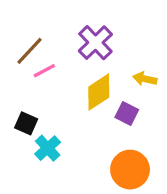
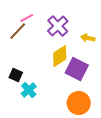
pink line: (44, 71) -> (27, 18), moved
yellow arrow: (145, 79) -> (88, 38), moved
purple square: (127, 113) -> (77, 69), size x1.6

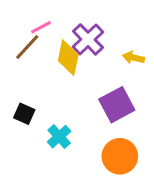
yellow diamond: (60, 56) -> (68, 58), moved, turned -45
purple square: (77, 69) -> (117, 105), turned 35
cyan cross: (29, 90) -> (59, 137), moved

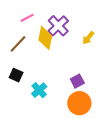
brown line: (27, 47) -> (18, 44), moved
yellow arrow: (133, 58) -> (88, 38), turned -64
purple square: (117, 105) -> (77, 81), moved, size x0.6

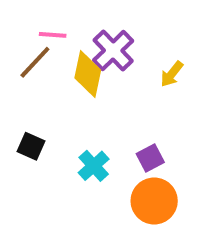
pink line: (27, 18) -> (53, 35), turned 32
brown line: (18, 44) -> (35, 62), moved
cyan cross: (39, 90) -> (94, 166), moved

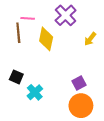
purple cross: (113, 51) -> (66, 15), moved
brown line: (35, 62) -> (18, 33), turned -48
cyan cross: (94, 166) -> (35, 92), moved

